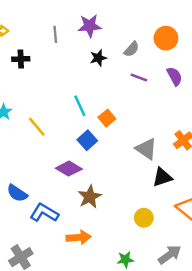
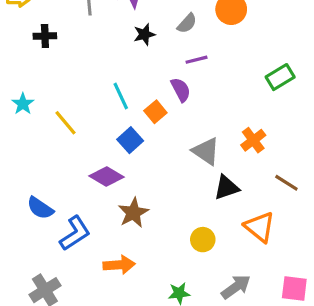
purple semicircle: (175, 76) -> (181, 90), moved
purple line: (139, 78) -> (196, 60), turned -35
blue L-shape: (44, 213) -> (75, 233), turned 116

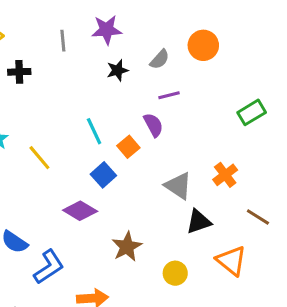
brown star: (133, 213) -> (127, 247), moved

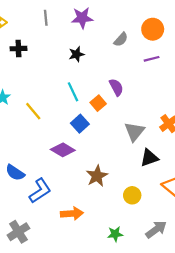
gray line: (63, 41) -> (46, 18), moved
black star: (117, 70) -> (76, 54), moved
purple line: (169, 95) -> (152, 59), moved
gray triangle: (178, 186) -> (134, 132), turned 35

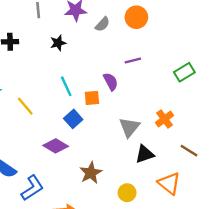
orange circle: (153, 29) -> (136, 17), moved
gray semicircle: (121, 39) -> (102, 24), moved
black star: (76, 54) -> (58, 43), moved
purple line: (152, 59) -> (133, 60), moved
orange square: (98, 103) -> (92, 98), turned 35

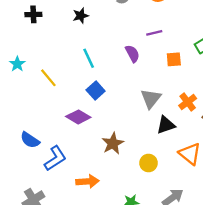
orange square: (92, 98) -> (174, 59), moved
orange cross: (164, 119) -> (188, 102), moved

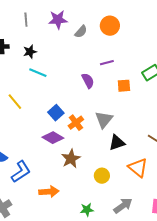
black star: (81, 16) -> (30, 52), moved
cyan line: (89, 58) -> (38, 73), moved, turned -42
orange cross: (188, 102) -> (76, 123), moved
purple diamond: (78, 117) -> (53, 138), moved

